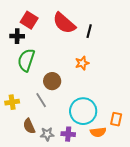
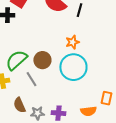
green semicircle: (26, 60) -> (16, 60), moved, turned 30
cyan circle: (83, 111) -> (73, 67), moved

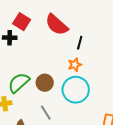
black line: (79, 10) -> (80, 43), moved
gray line: (31, 79) -> (46, 113), moved

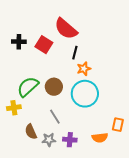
red square: (22, 22) -> (44, 45), moved
black line: (80, 43) -> (75, 53), moved

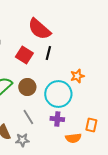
red square: (44, 45) -> (24, 55), moved
orange star: (84, 69) -> (77, 76), moved
purple cross: (70, 140) -> (57, 119), moved

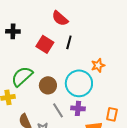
red semicircle: (39, 29) -> (60, 18), size x0.7
brown circle: (27, 87) -> (48, 85), moved
gray line: (28, 117) -> (58, 110), moved

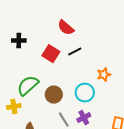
black line: (69, 42) -> (75, 52), turned 48
cyan circle: (79, 83) -> (85, 93), size x0.7
purple cross: (78, 108) -> (84, 118), turned -32

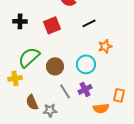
black cross: (19, 41) -> (20, 21), moved
black line: (75, 52) -> (89, 23), moved
red square: (51, 54) -> (52, 25), turned 36

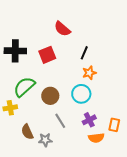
black cross: (20, 21) -> (15, 51), size x1.5
black line: (89, 23) -> (84, 53), turned -40
orange star: (105, 46) -> (89, 73), moved
purple cross: (85, 89) -> (89, 120), moved

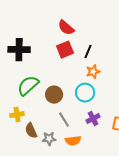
red square: (47, 55) -> (65, 50), moved
yellow cross: (10, 108) -> (17, 115), moved
orange semicircle: (96, 138) -> (73, 141), moved

